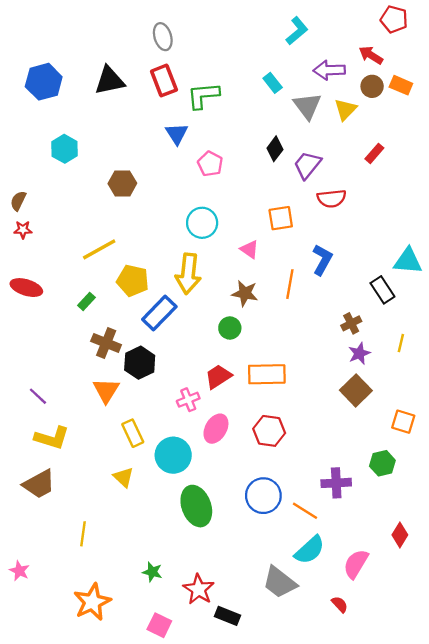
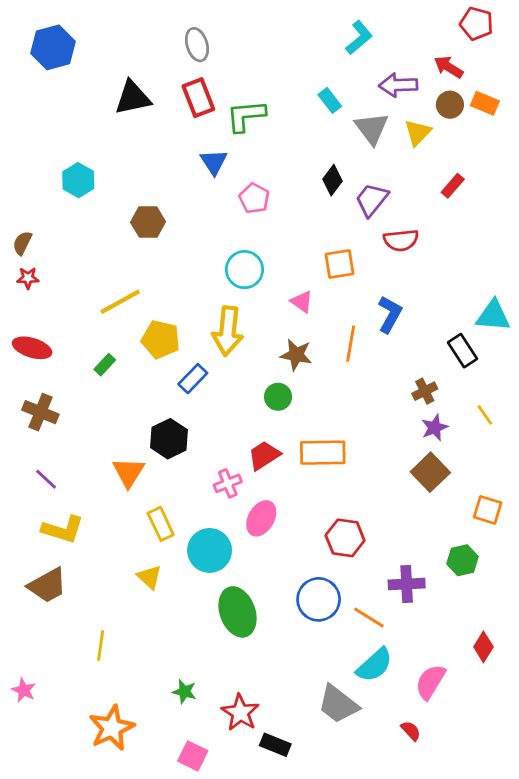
blue hexagon: (44, 82) -> (53, 47), moved
blue rectangle: (159, 313) -> (193, 379), size x0.7
brown cross: (106, 343) -> (40, 412), moved
yellow line: (401, 343) -> (485, 415), turned -48
red hexagon: (269, 431) -> (345, 538), moved

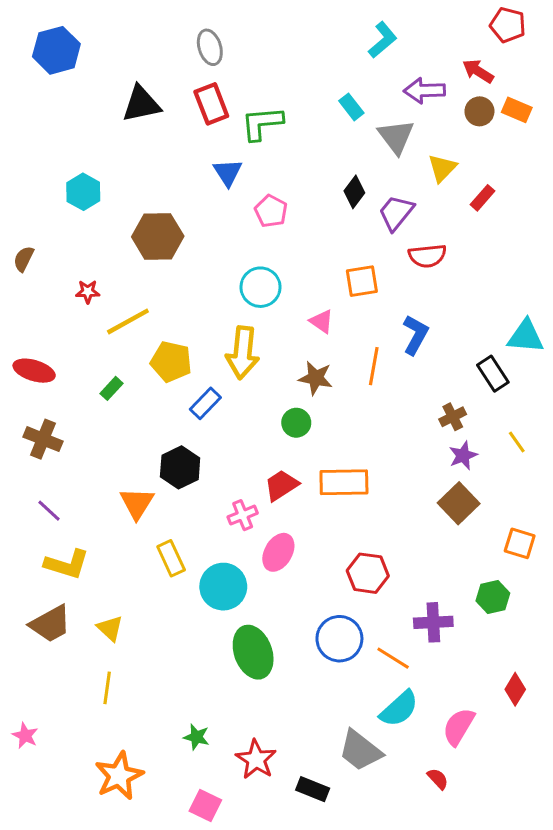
yellow triangle: (418, 133) -> (442, 168), moved
brown hexagon: (148, 222) -> (158, 237), size x1.4
red star: (28, 278) -> (88, 292), moved
yellow triangle: (149, 577) -> (110, 628), moved
black rectangle: (275, 745) -> (313, 789), moved

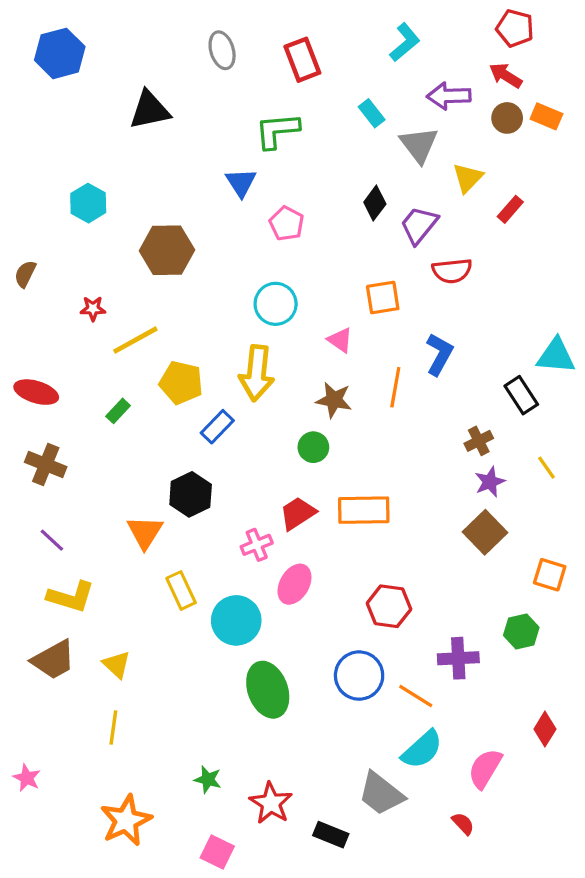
red pentagon: (508, 25) -> (515, 28), moved
red rectangle: (211, 104) -> (302, 60), moved

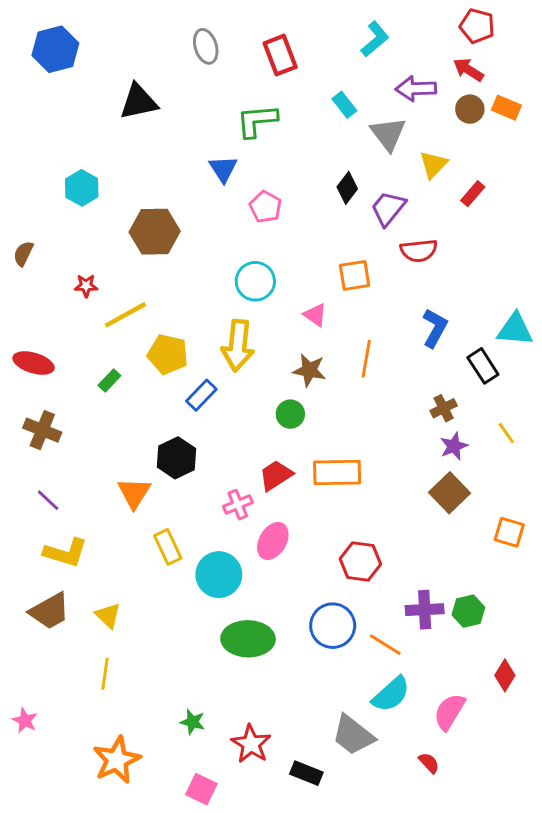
blue L-shape: (439, 354) -> (435, 328), moved
green hexagon: (521, 631) -> (468, 611), moved
green ellipse: (268, 690) -> (248, 639), turned -69

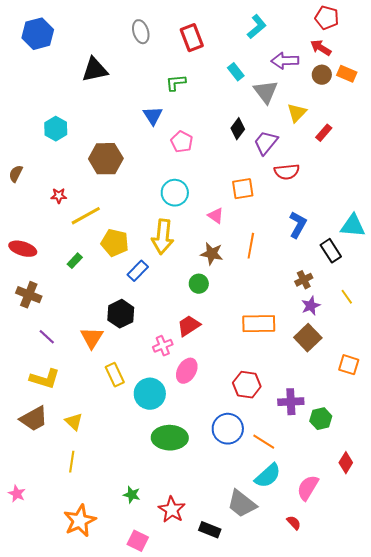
green L-shape: (257, 121) -> (176, 83), size x0.7
orange rectangle: (337, 472) -> (259, 324), moved
purple line: (48, 500) -> (47, 337), moved
purple cross: (425, 610) -> (291, 402), moved

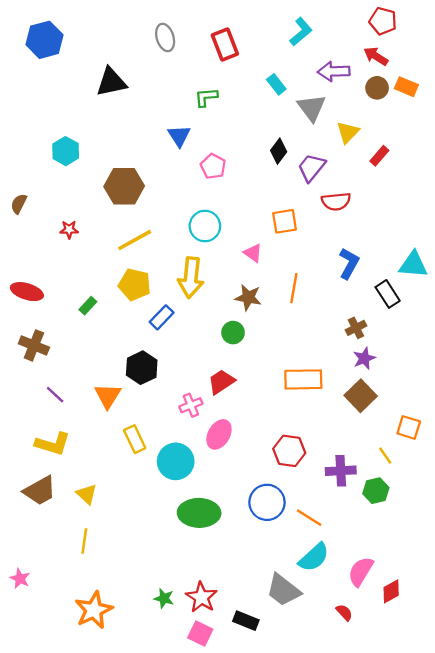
yellow line: (86, 216) -> (135, 240), moved
yellow line: (347, 297) -> (385, 456), moved
red diamond: (346, 463) -> (391, 591), moved, turned 30
green star: (132, 495) -> (164, 598), moved
pink square: (138, 541) -> (200, 634), moved

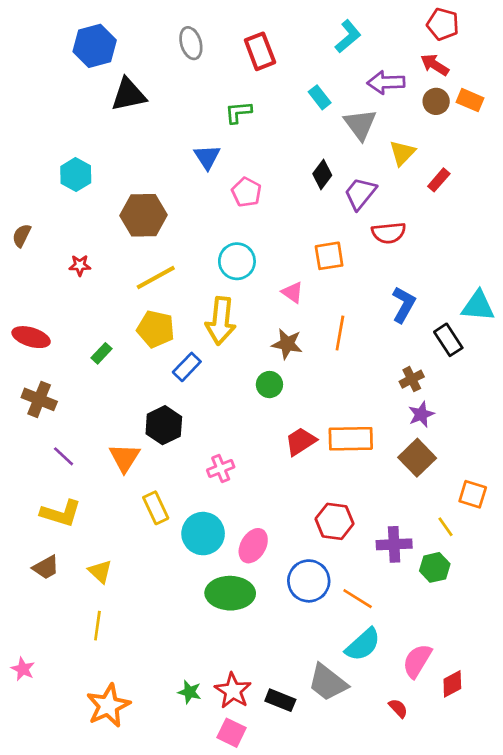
blue hexagon: (44, 40) -> (95, 46), moved
red trapezoid: (221, 382) -> (301, 441), moved
pink ellipse: (219, 434) -> (253, 546), moved
brown trapezoid: (40, 491) -> (46, 567), size x0.7
black rectangle: (246, 621) -> (280, 700), moved

